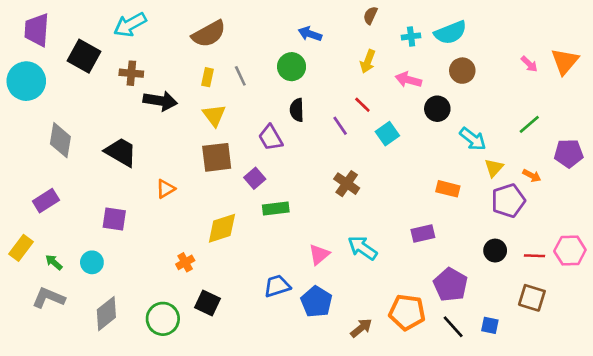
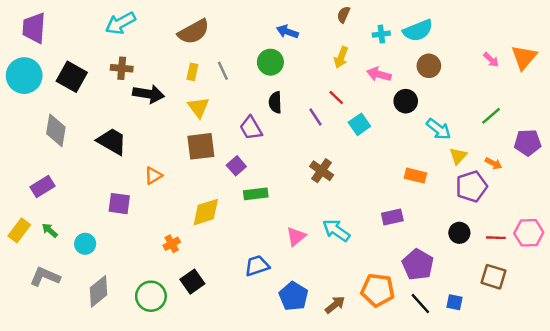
black square: (84, 56) -> (72, 77), moved
purple square: (114, 219) -> (119, 204), moved
green arrow: (54, 262) -> (50, 230), moved
blue pentagon: (317, 302) -> (294, 296), moved
black square: (207, 303) -> (192, 282), turned 30

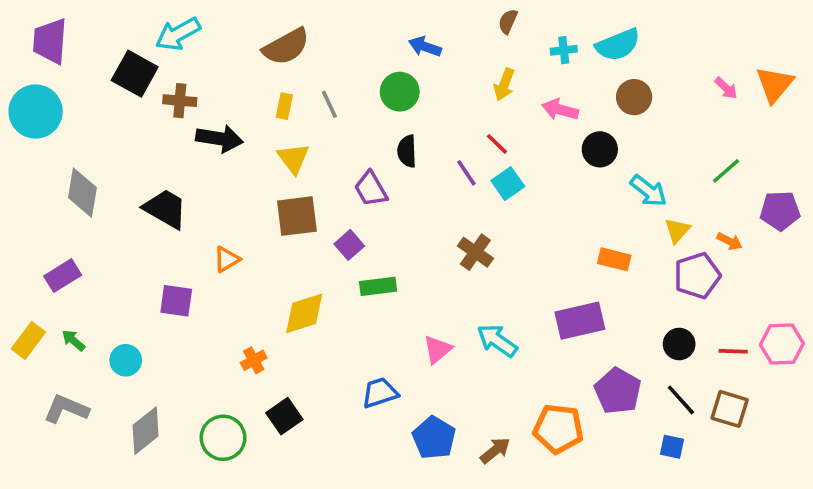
black square: (72, 77) -> (135, 74), moved
cyan square: (359, 124) -> (508, 184), moved
purple rectangle: (392, 217) -> (580, 321), size x1.5
black line: (420, 304) -> (681, 400), moved

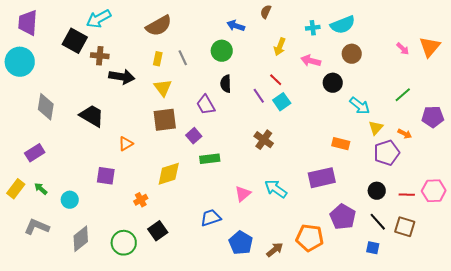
brown semicircle: (508, 21) -> (266, 12), moved
purple square: (176, 301) -> (106, 176), moved

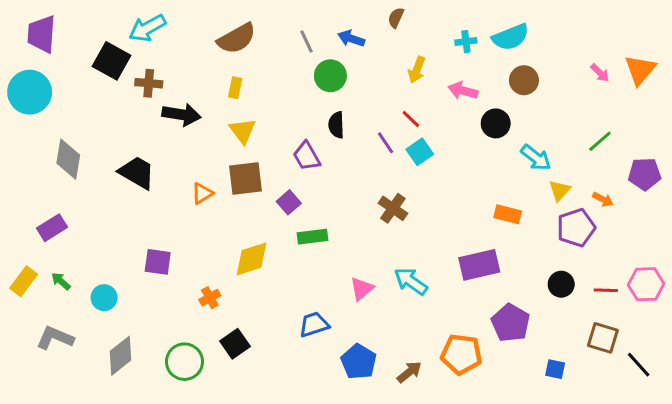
gray line: (183, 58) -> (307, 42), moved
orange triangle: (126, 144) -> (202, 193), moved
black line: (378, 222) -> (639, 365), moved

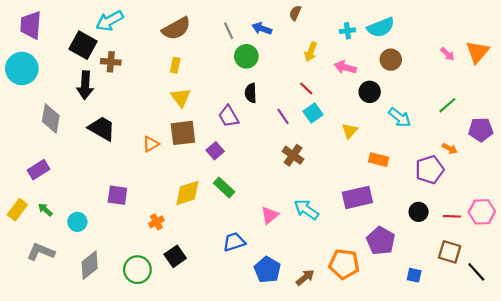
black arrow: (181, 114) -> (85, 85), moved, turned 84
purple line: (385, 143) -> (283, 116), moved
yellow triangle: (560, 190) -> (350, 131), moved
green rectangle: (313, 237) -> (224, 187), moved, turned 50

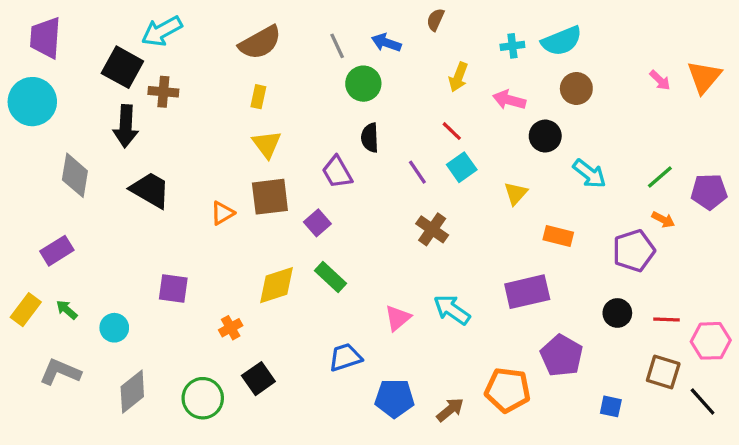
green line: (447, 105) -> (660, 177), moved
pink hexagon: (482, 212) -> (711, 341), moved
blue pentagon: (267, 270) -> (394, 398), turned -30

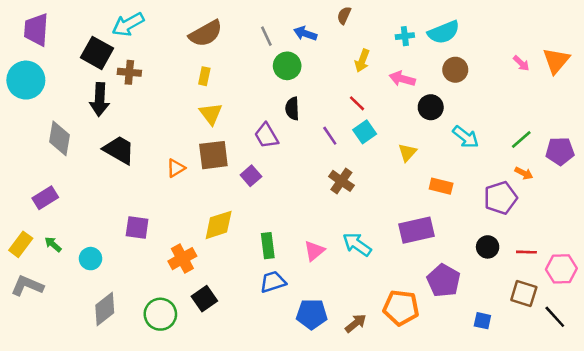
green rectangle: (331, 277) -> (268, 246), moved, turned 40
orange cross: (231, 328) -> (182, 259), size x1.5
gray L-shape: (60, 372) -> (27, 286), moved

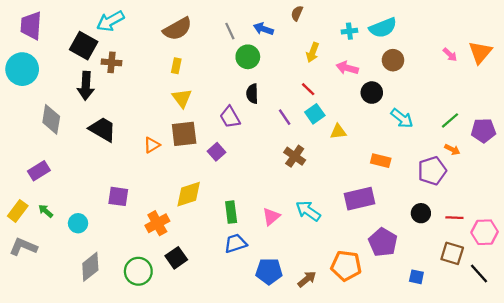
yellow triangle: (407, 153) -> (338, 132), moved, turned 42

